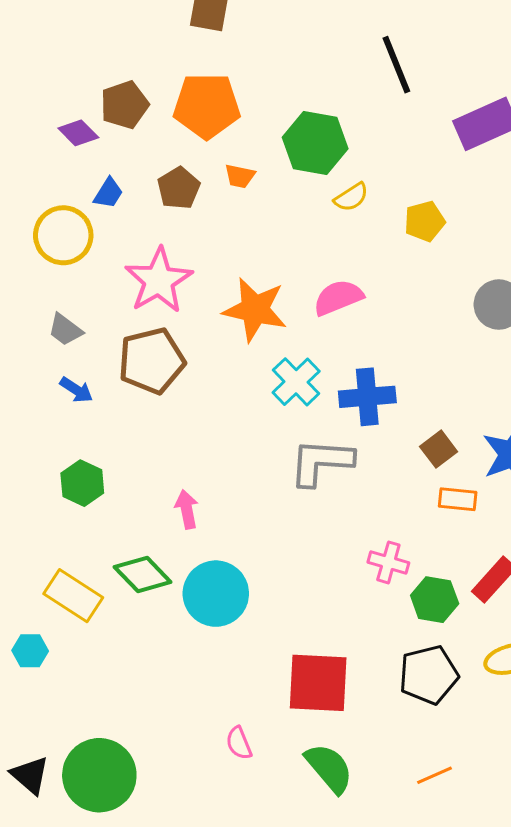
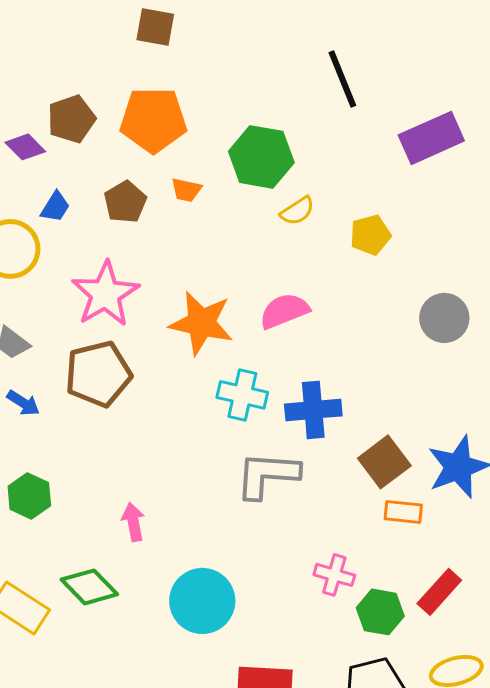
cyan cross: (296, 382) -> (242, 395), turned -33
brown square: (439, 449) -> (384, 462), size x1.4
cyan circle: (216, 594) -> (202, 601), moved

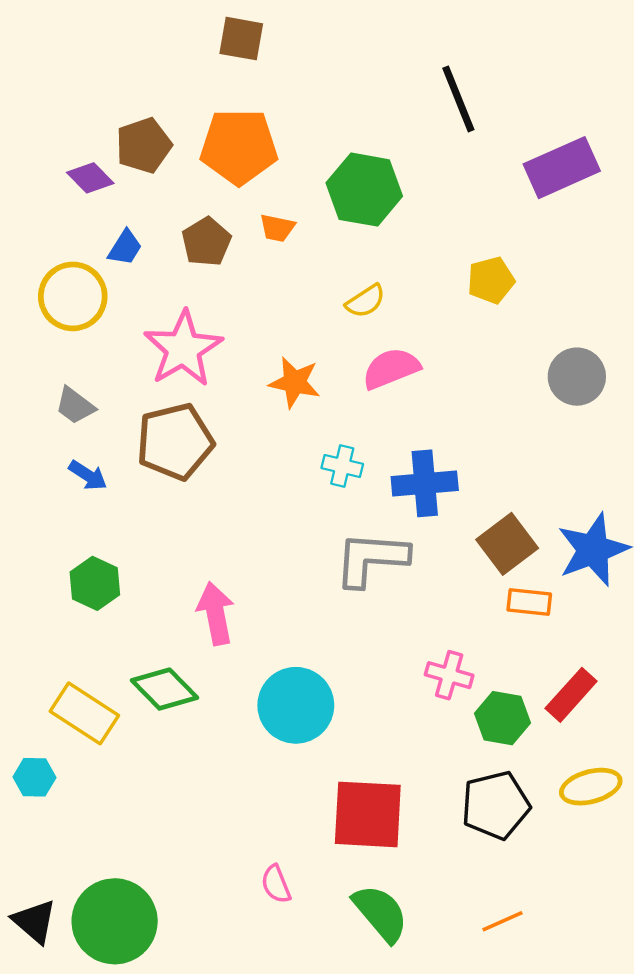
yellow semicircle: (297, 211) -> (365, 301), moved
orange star: (201, 323) -> (295, 382), size x0.7
cyan cross: (242, 395) -> (342, 466), size x0.7
pink arrow: (133, 522) -> (216, 614), size x1.4

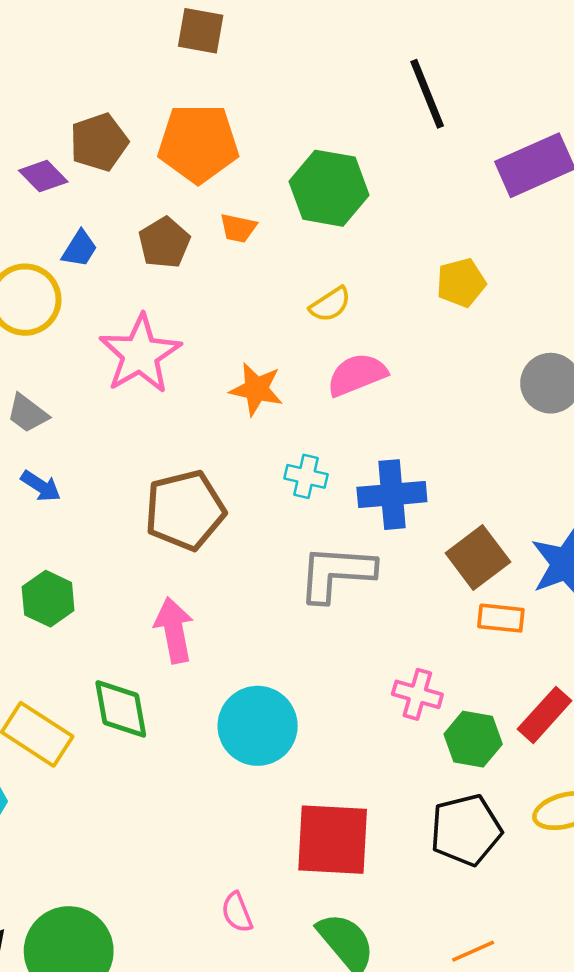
brown pentagon: (175, 442) -> (185, 510), moved
green diamond: (165, 689) -> (121, 709), turned 34

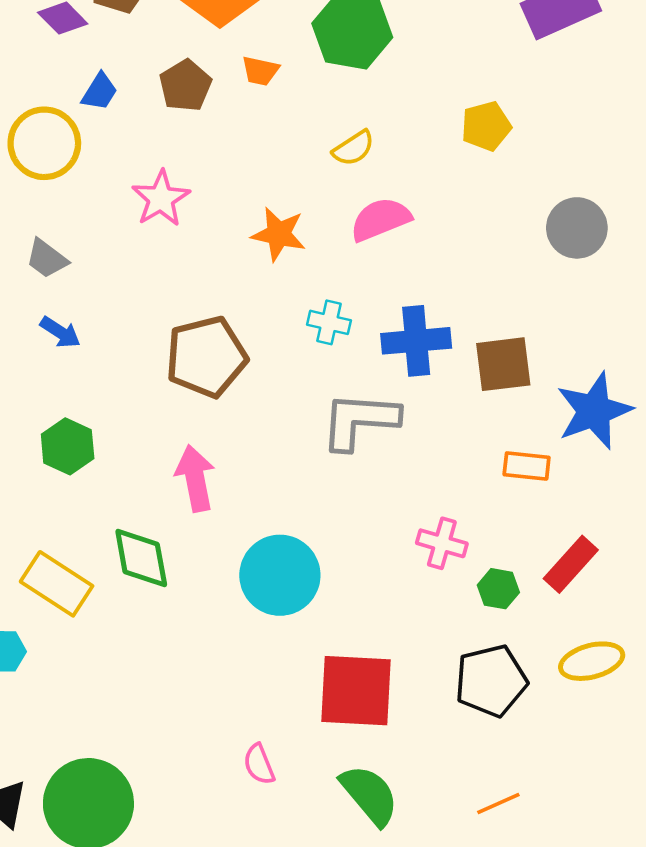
pink star: (140, 354) -> (161, 198), size x0.7
brown square: (478, 558) -> (503, 364), moved, turned 30
green hexagon: (473, 739) -> (498, 589), size x0.7

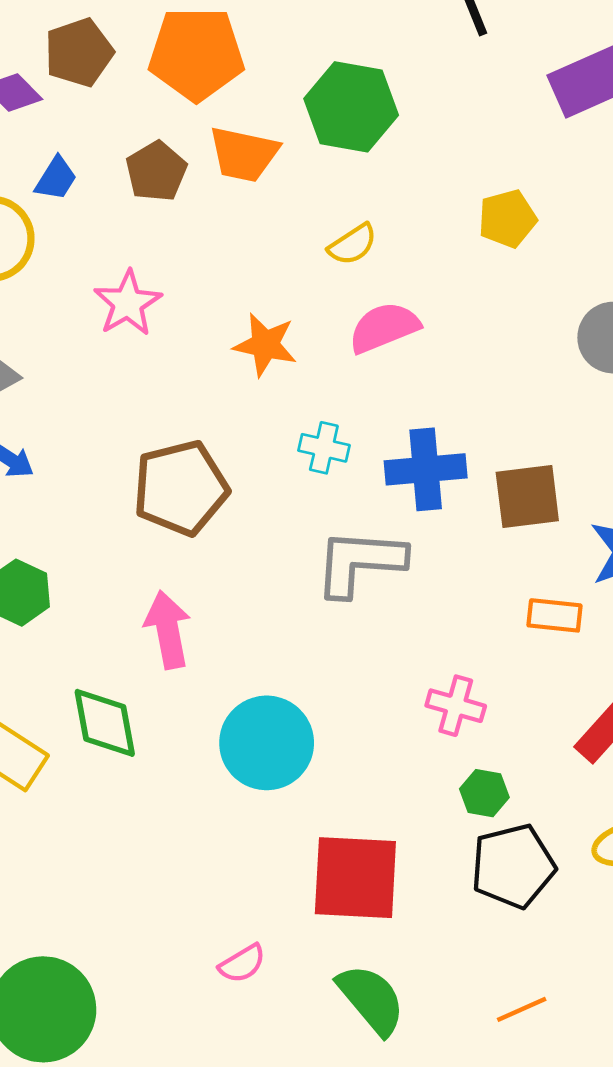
orange trapezoid: (260, 71) -> (244, 154), size x1.6
green hexagon: (498, 589) -> (484, 793), moved
pink semicircle: (259, 764) -> (242, 964), turned -99

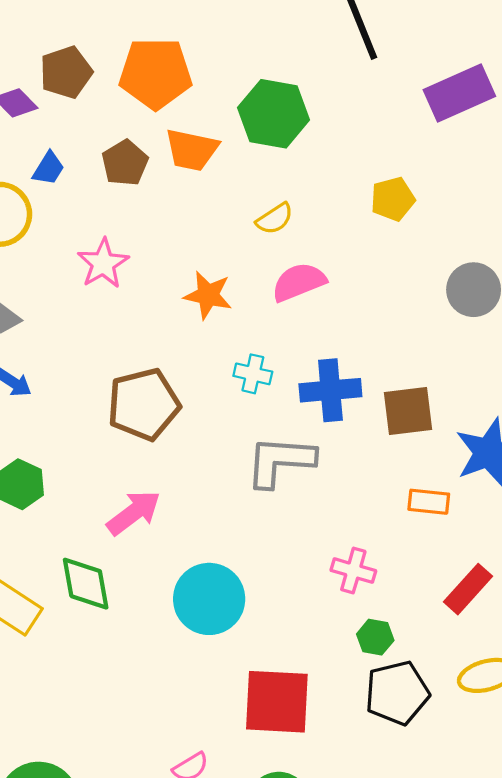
pink arrow: (168, 630) -> (134, 513), turned 64

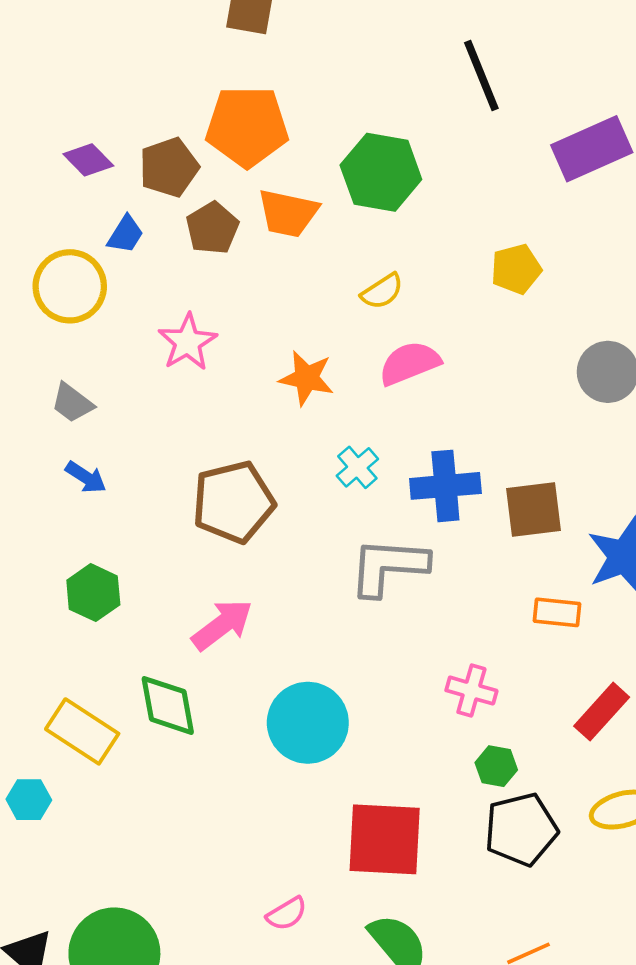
brown pentagon: (66, 72) -> (169, 167), moved
cyan cross: (253, 374) -> (357, 467), turned 36

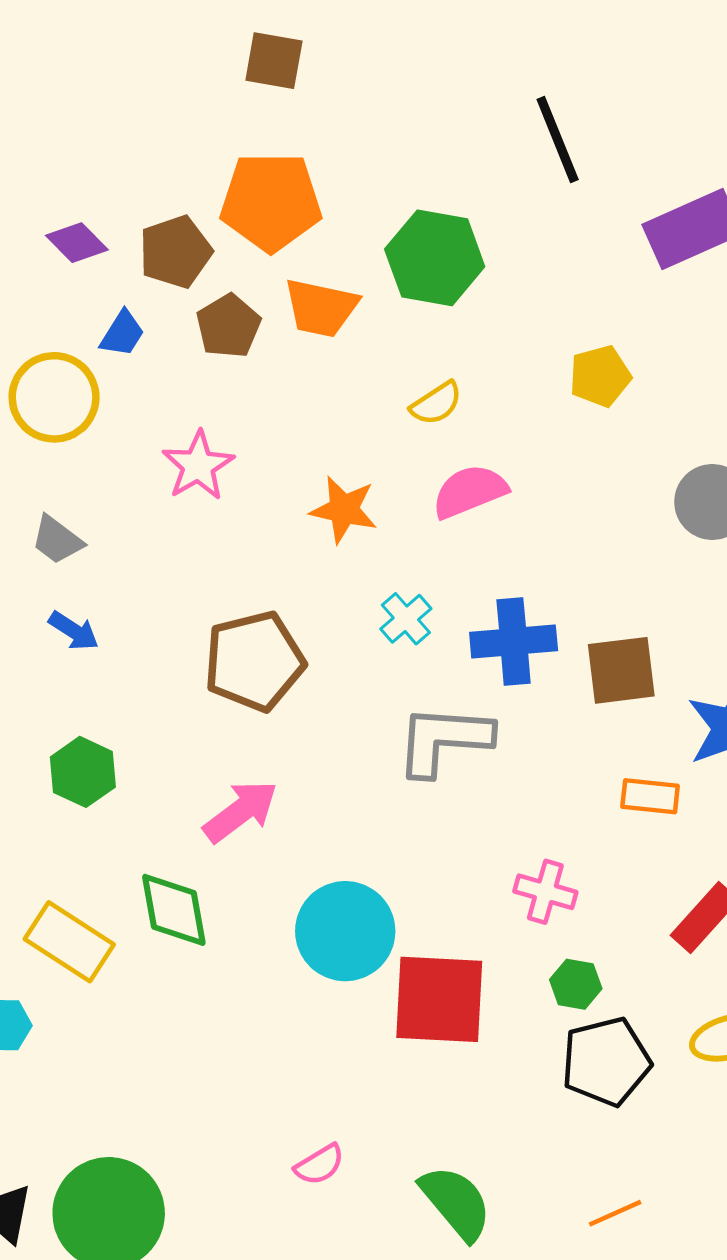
red square: (385, 839) -> (439, 999), moved

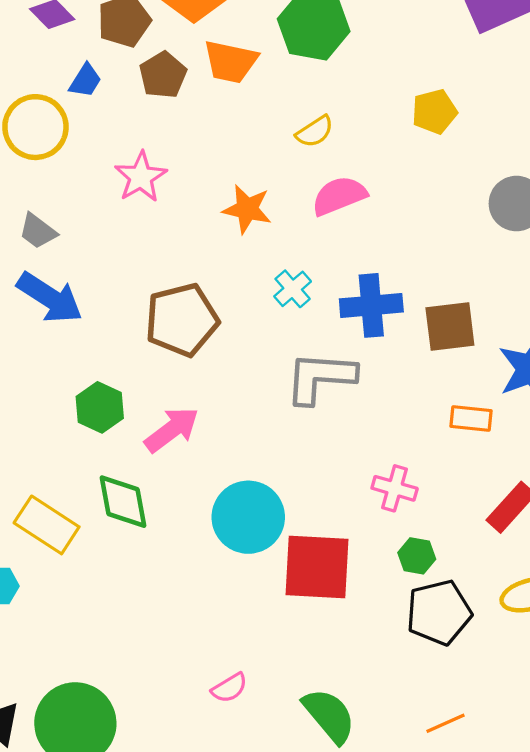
blue arrow: (74, 631) -> (50, 298), size x1.8
green hexagon: (83, 772) -> (100, 407), moved

